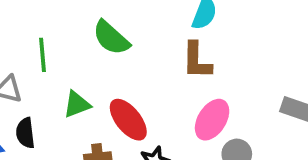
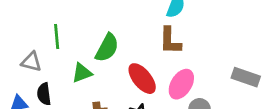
green semicircle: (111, 38) -> (107, 48), moved, turned -104
red ellipse: (128, 120) -> (142, 79), moved

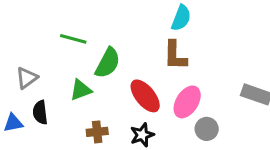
green line: (57, 37) -> (73, 39), moved, turned -70
gray triangle: (31, 62) -> (27, 78), turned -50

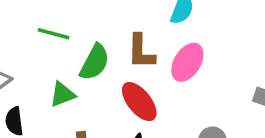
brown L-shape: (175, 55) -> (141, 52), moved
pink ellipse: (187, 102) -> (187, 62), moved

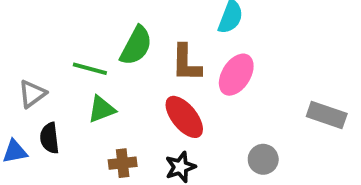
green line: (54, 34) -> (90, 69), moved
green semicircle: (95, 62) -> (136, 46), moved

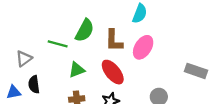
green triangle: (101, 109) -> (77, 70), moved

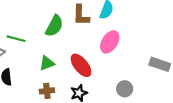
brown L-shape: (114, 41) -> (81, 15), moved
green line: (58, 44) -> (16, 39), moved

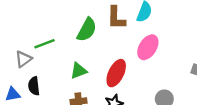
green line: (16, 39) -> (44, 44), turned -36
red ellipse: (81, 65) -> (116, 73), turned 65

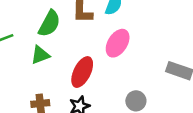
green triangle: (79, 71) -> (40, 55), moved

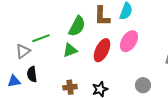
red ellipse: (82, 72) -> (102, 50), moved

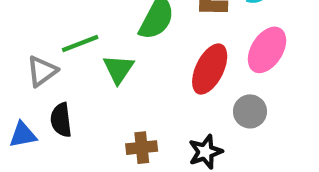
green triangle: (70, 50) -> (118, 69), moved, turned -35
gray circle: (143, 85) -> (250, 111), moved

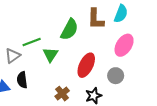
red ellipse: (210, 69) -> (86, 65), moved
brown cross: (142, 148) -> (62, 94), turned -32

